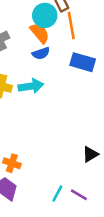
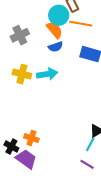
orange line: (71, 26) -> (81, 24), turned -70
cyan line: (57, 193) -> (90, 144), moved

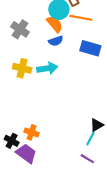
gray cross: (20, 35) -> (20, 29), turned -30

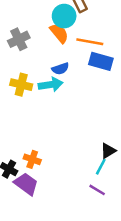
orange line: (81, 18) -> (90, 42), moved
gray cross: (20, 29) -> (19, 39), turned 30
blue semicircle: (56, 41) -> (60, 69), moved

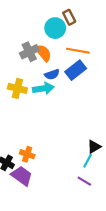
orange semicircle: (59, 33) -> (43, 53), moved
gray cross: (19, 39) -> (29, 52), moved
blue rectangle: (101, 61) -> (76, 70), moved, turned -54

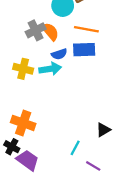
blue rectangle: (76, 70) -> (84, 50), turned 36
orange cross: (27, 154) -> (23, 123), moved, size x1.5
cyan line: (88, 161) -> (75, 148), moved

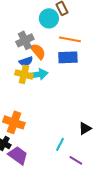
orange semicircle: (50, 31) -> (38, 51), moved
blue semicircle: (59, 54) -> (26, 61), moved
yellow cross: (23, 69) -> (24, 74), moved

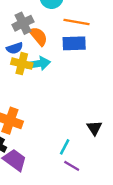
blue semicircle: (26, 61) -> (15, 48), moved
black triangle: (85, 128) -> (94, 128), turned -32
purple line: (76, 160) -> (72, 166), moved

